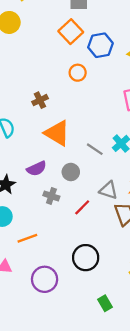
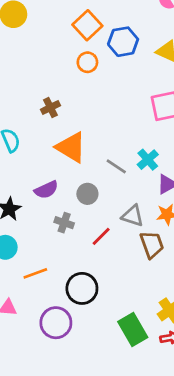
orange circle: (78, 73) -> (87, 62), moved
black circle: (86, 258) -> (82, 288), moved
green rectangle: (105, 303) -> (133, 330), moved, size x1.6

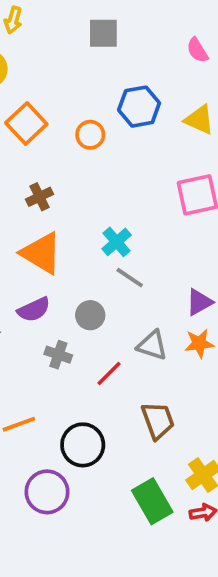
orange square: (87, 25) -> (26, 123), moved
orange triangle: (71, 147) -> (41, 253), moved
cyan cross: (148, 160) -> (117, 242), moved
brown trapezoid: (152, 245) -> (158, 420), moved

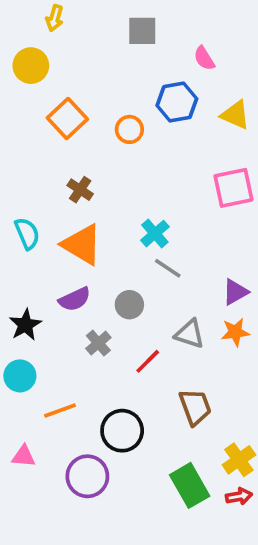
pink semicircle: (197, 50) -> (204, 58), moved
brown cross: (39, 197) -> (80, 190), turned -30
gray cross: (58, 355) -> (98, 343), turned 30

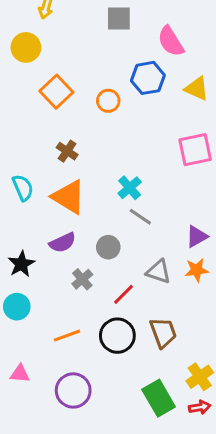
pink semicircle: (204, 58) -> (171, 41), size x1.5
orange line: (60, 411) -> (67, 336), moved
black circle: (122, 431) -> (117, 336), moved

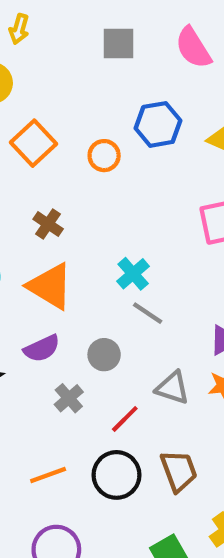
pink semicircle: (171, 41) -> (193, 48), moved

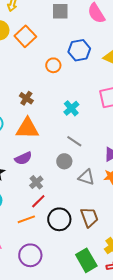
orange square: (34, 143) -> (25, 36), moved
cyan cross: (133, 274) -> (71, 108), moved
orange triangle: (50, 286) -> (27, 128), turned -30
gray circle: (104, 355) -> (64, 161), moved
red line: (125, 419) -> (38, 201), moved

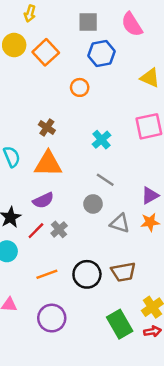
blue hexagon: (79, 50) -> (101, 54), moved
red line: (38, 201) -> (36, 231), moved
brown trapezoid: (89, 217) -> (123, 272), turned 100

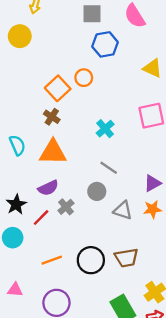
orange square: (46, 52) -> (58, 88), moved
gray cross: (59, 229) -> (66, 207), moved

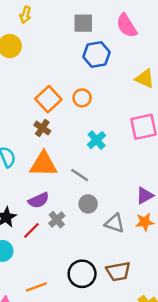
orange circle: (84, 78) -> (82, 98), moved
gray line: (109, 168) -> (80, 175), moved
orange line: (52, 260) -> (36, 287), moved

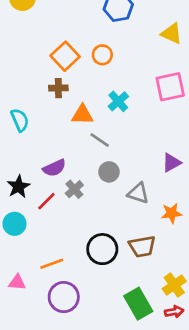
brown cross: (42, 128) -> (58, 88), turned -35
orange triangle: (43, 164) -> (82, 115), moved, size x0.7
orange star: (145, 222) -> (172, 213), moved

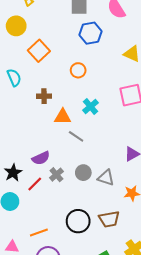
orange square: (65, 56) -> (39, 51), moved
cyan semicircle: (20, 120) -> (14, 78), moved
gray circle: (109, 172) -> (83, 173), moved

